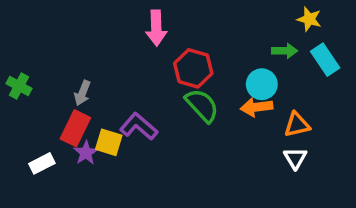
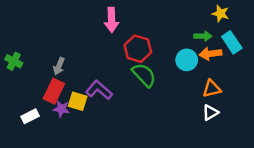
orange arrow: (257, 107) -> (210, 54), moved
purple star: (86, 153) -> (61, 109), turned -30
white triangle: (295, 158) -> (210, 113), turned 30

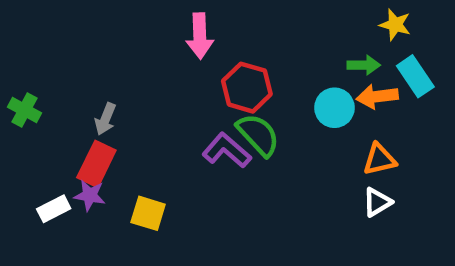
purple L-shape: (99, 90) -> (227, 150), moved
yellow square: (78, 101) -> (148, 213), moved
purple star: (61, 109) -> (90, 195), moved

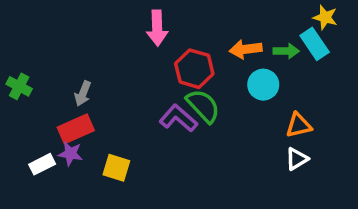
yellow star: (395, 25) -> (325, 17), moved
cyan rectangle: (415, 76) -> (315, 44), moved
orange arrow: (377, 97) -> (246, 49), moved
red rectangle: (96, 164) -> (76, 129), turned 40

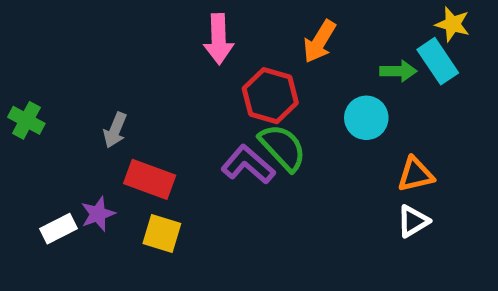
orange arrow: (246, 49) -> (320, 41), moved, turned -52
red rectangle: (76, 129) -> (150, 179), moved, turned 44
purple star: (70, 154) -> (98, 214), turned -30

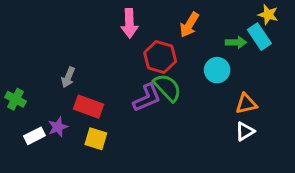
green cross: (26, 120) -> (16, 99), moved
purple L-shape: (248, 165) -> (147, 98), turned 116

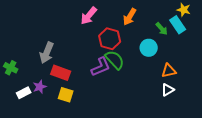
pink arrow: (129, 23) -> (89, 16), turned 42
green arrow: (236, 42) -> (162, 29), turned 48
gray arrow: (68, 77) -> (47, 53), size x1.5

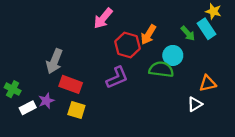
orange arrow: (130, 17) -> (148, 35), moved
green semicircle: (115, 60) -> (161, 69), moved, turned -40
green cross: (11, 68) -> (13, 89), moved
orange triangle: (169, 71) -> (208, 83), moved

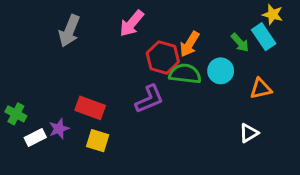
gray arrow: (54, 61) -> (69, 31), moved
green semicircle: (161, 69) -> (185, 74), moved
orange triangle: (208, 83) -> (261, 89), moved

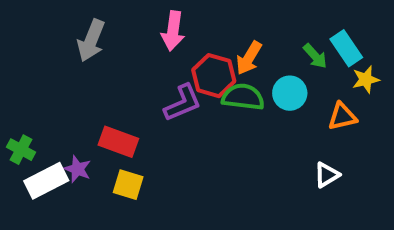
yellow star: (273, 14) -> (366, 79), moved, turned -30
pink arrow: (132, 23) -> (173, 31), turned -32
purple L-shape: (149, 99) -> (183, 103), moved
purple star: (59, 129) -> (77, 169), turned -30
white rectangle: (35, 138) -> (46, 181), size x1.5

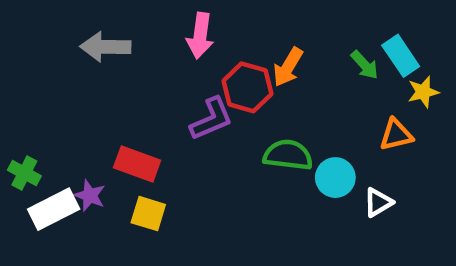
gray arrow: (91, 41) -> (105, 47), turned 69
cyan circle: (290, 93) -> (335, 178), moved
green semicircle: (243, 97) -> (288, 155), moved

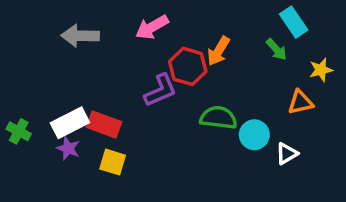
pink arrow: (200, 36) -> (152, 27), turned 52
cyan rectangle: (401, 56) -> (294, 22), moved
white rectangle: (54, 209) -> (70, 123), moved

